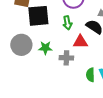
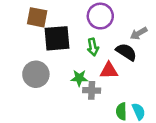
green star: (45, 48) -> (79, 78), moved

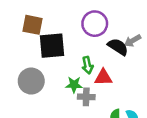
green arrow: (93, 47) -> (87, 65), moved
black semicircle: (126, 52) -> (118, 47), moved

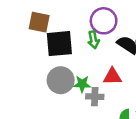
green arrow: (87, 65) -> (93, 40), moved
gray circle: (31, 81) -> (61, 80), moved

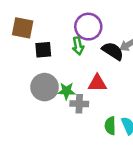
black square: (59, 44) -> (43, 50), size x0.6

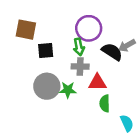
gray cross: (79, 104) -> (80, 66), moved
green semicircle: (110, 126) -> (105, 103), moved

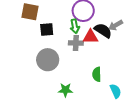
red triangle: (97, 83) -> (90, 37), moved
green star: (68, 90) -> (65, 90), moved

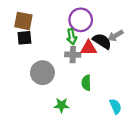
black square: (47, 29) -> (24, 38), moved
green semicircle: (97, 74) -> (86, 83), moved

